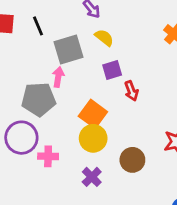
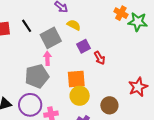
orange square: (93, 114) -> (76, 79), turned -30

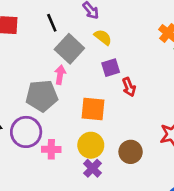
black line: (27, 26) -> (52, 23), moved
gray square: (51, 38) -> (69, 49), turned -30
yellow circle: (80, 96) -> (91, 145), moved

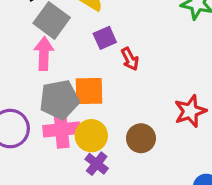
pink arrow: (60, 75) -> (44, 54), size x1.4
gray pentagon: (42, 96) -> (59, 100), moved
pink cross: (51, 149) -> (61, 129), moved, size x1.5

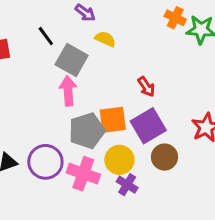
purple square: (105, 38) -> (148, 126), moved, size x1.6
pink cross: (61, 129) -> (83, 174), moved, turned 32

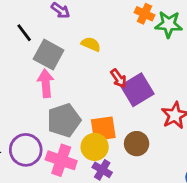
yellow semicircle: (105, 39) -> (91, 44), moved
orange square: (113, 120) -> (103, 129), moved
purple square: (148, 126) -> (137, 90), moved

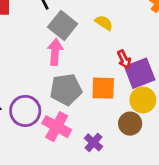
orange square: (103, 129) -> (103, 88), moved
yellow circle: (95, 147) -> (143, 100), moved

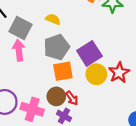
red arrow: (124, 59) -> (72, 98), moved
gray pentagon: (66, 90) -> (57, 47), moved
brown circle: (130, 124) -> (56, 96), moved

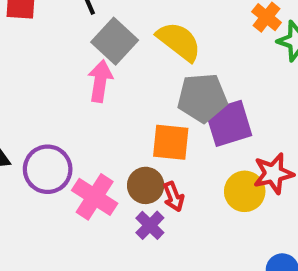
yellow semicircle: (53, 19) -> (179, 41), size x1.6
gray pentagon: (57, 47) -> (202, 98), moved
yellow circle: (96, 74) -> (245, 191), moved

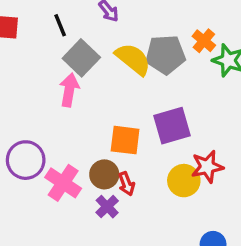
gray pentagon: (202, 98) -> (165, 55), moved

